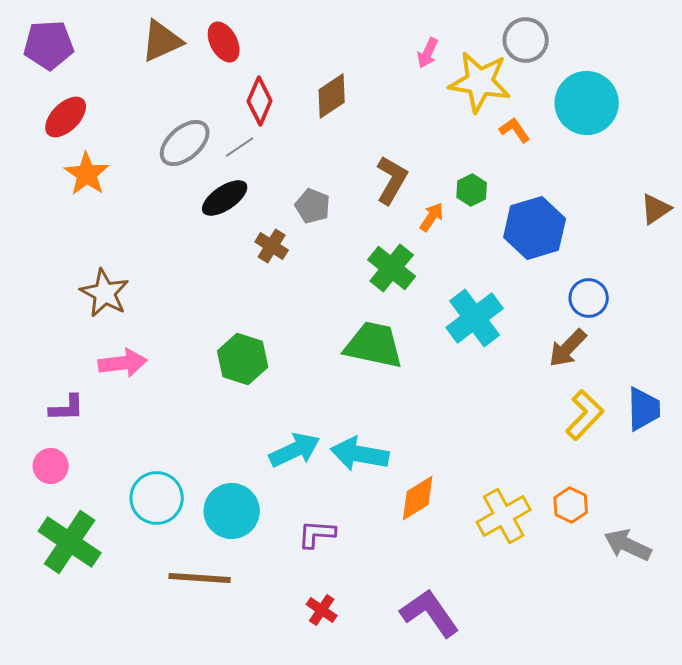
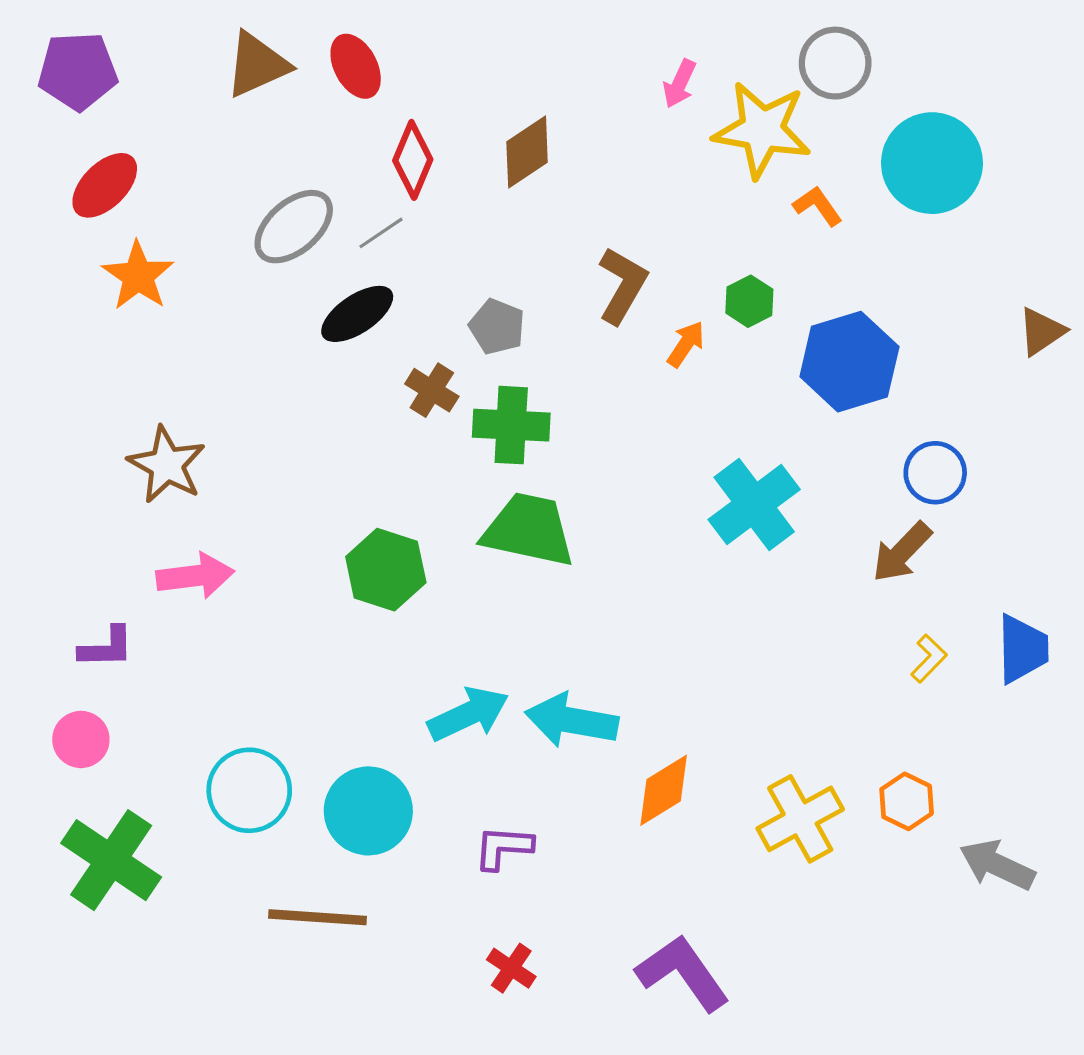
green cross: (392, 268) -> (511, 425), moved, turned -36
green trapezoid: (374, 345) -> (529, 530), moved
yellow L-shape: (585, 415) -> (929, 658), size x0.6

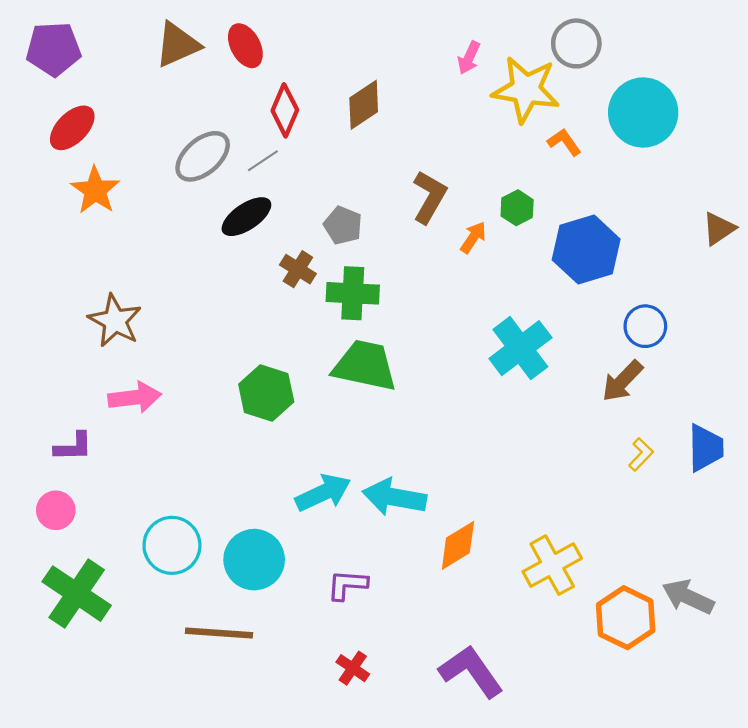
orange hexagon: (907, 801) -> (626, 618), moved, size x1.6

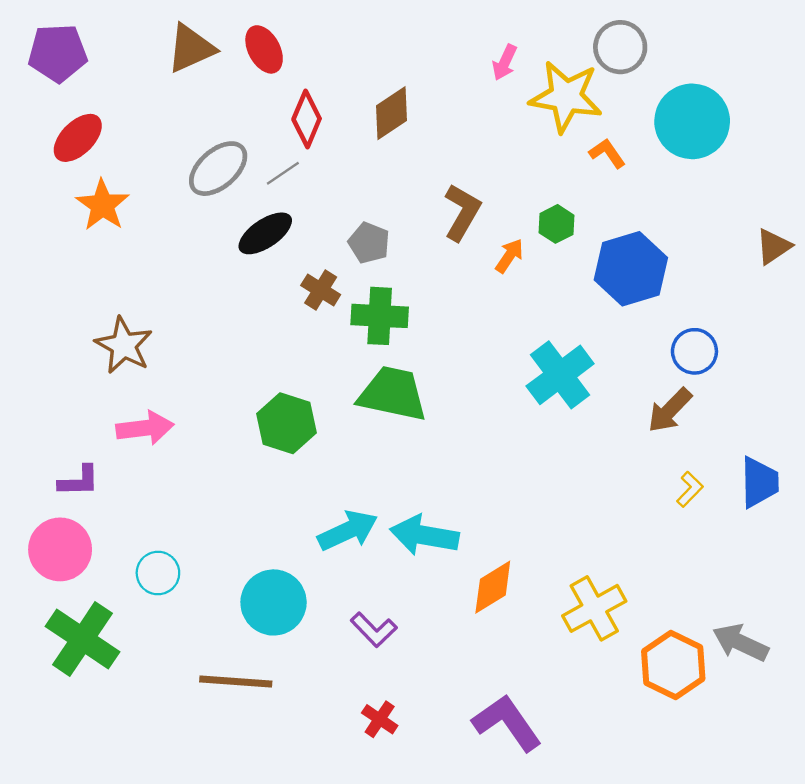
pink circle: (56, 510) -> (60, 549), size x1.5
cyan circle: (172, 545) -> (158, 573), moved, size x0.7
purple L-shape: (347, 585) -> (374, 630), turned -138

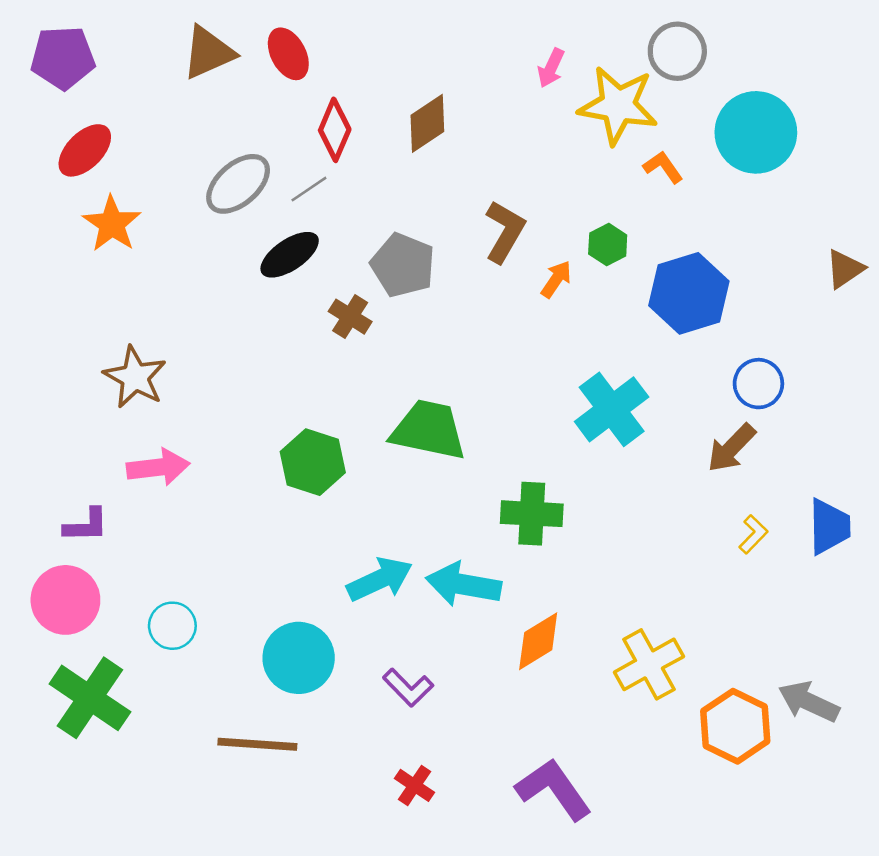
gray pentagon: (369, 243) -> (403, 265), size x1.4
green cross: (380, 316) -> (532, 514), moved

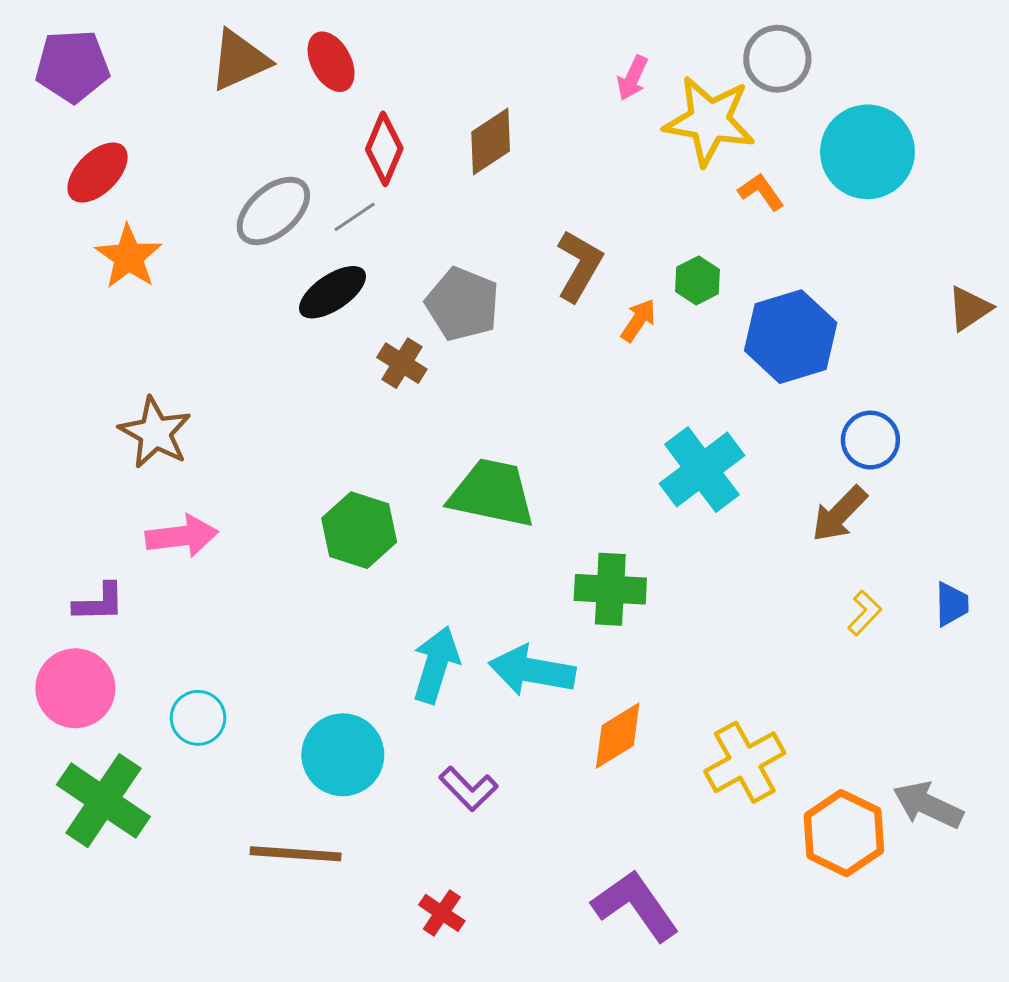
blue trapezoid: (829, 527) -> (952, 604), size x0.7
cyan arrow: (380, 579) -> (436, 665), turned -48
red cross: (415, 785) -> (442, 913), moved

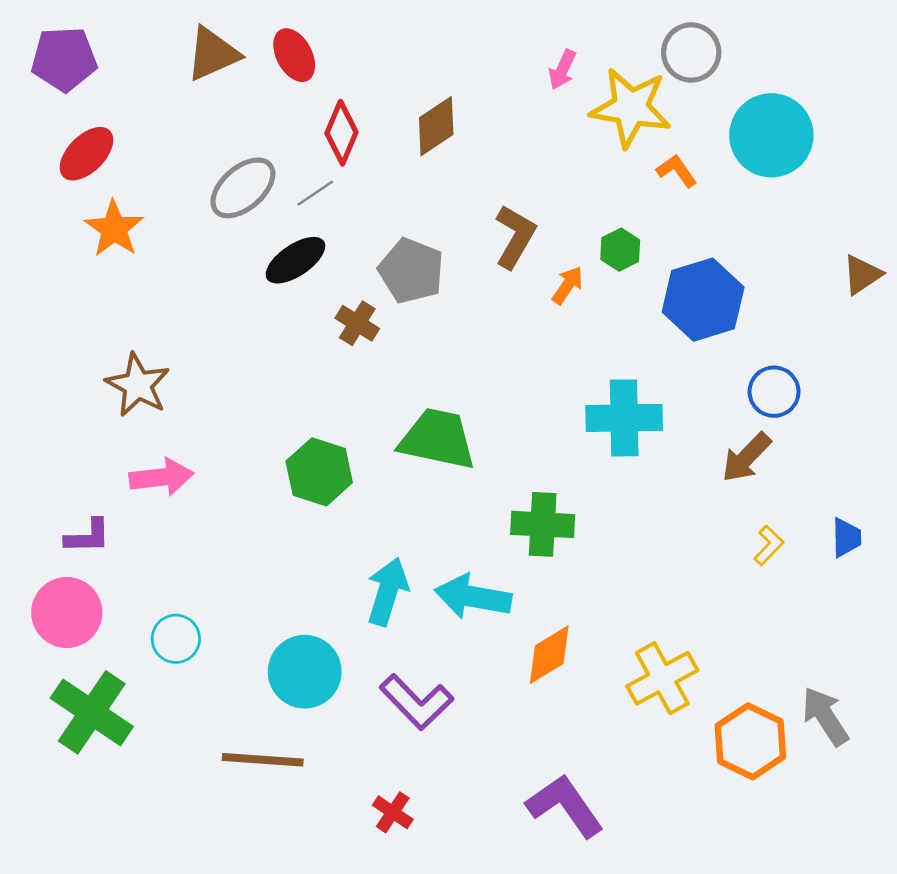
cyan cross: (702, 470) -> (624, 418), turned 36
purple L-shape: (468, 789) -> (416, 702), size x1.4
gray arrow: (928, 805) -> (825, 716), turned 32

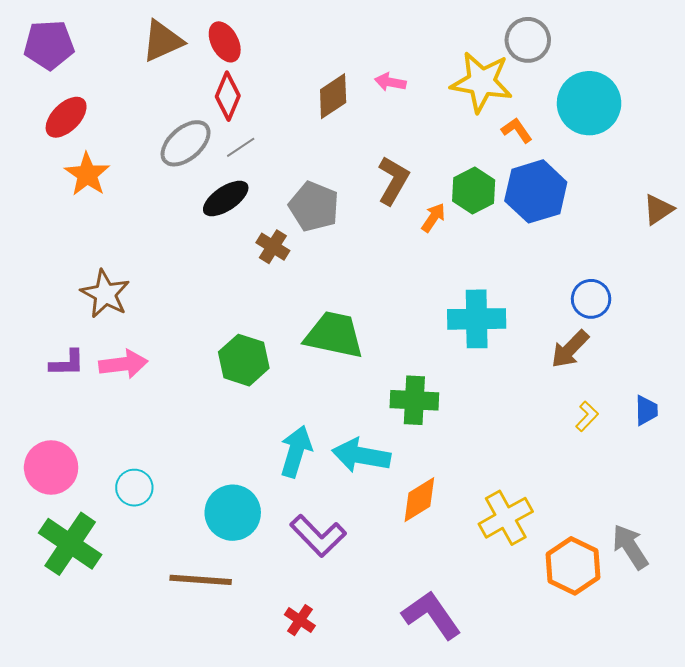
pink arrow: (562, 70) -> (390, 82), moved, turned 76
red diamond: (342, 133) -> (228, 96), moved
green hexagon: (620, 250) -> (474, 190), size x1.4
blue hexagon: (703, 300) -> (536, 191), moved
purple L-shape: (88, 536) -> (67, 363), moved

